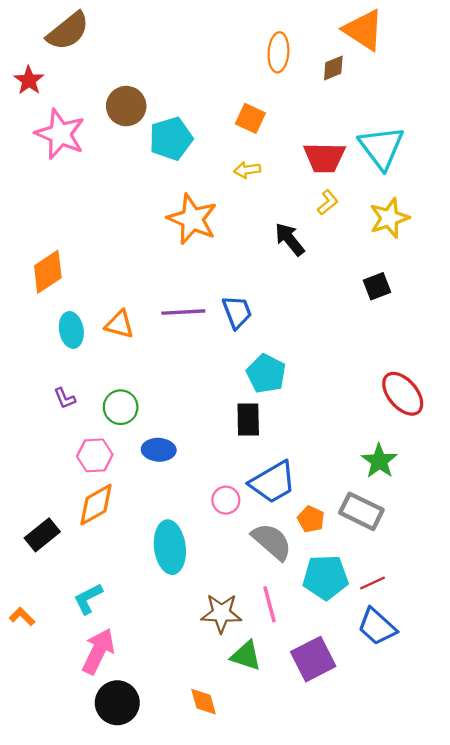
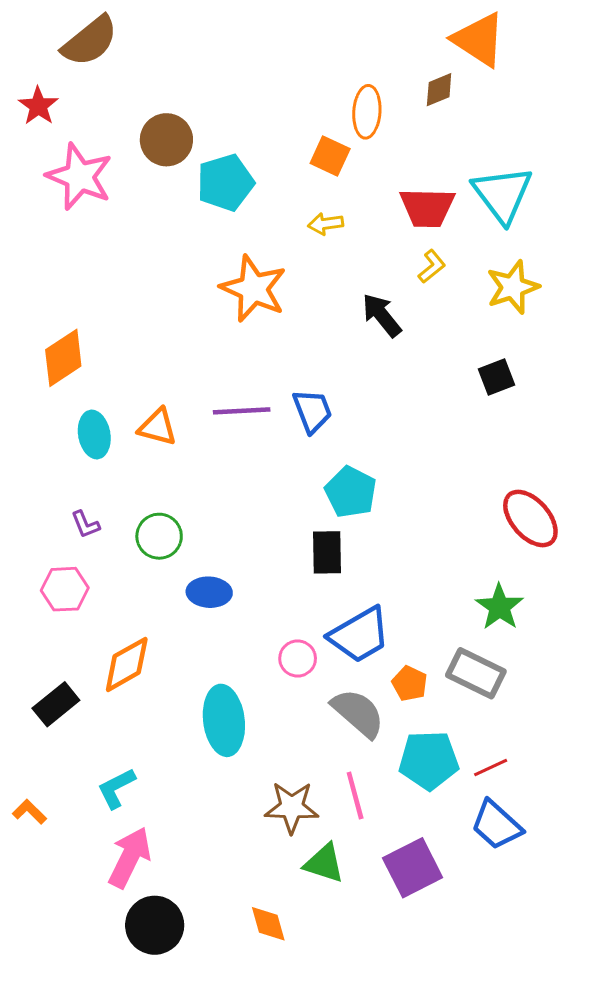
orange ellipse: (278, 52) -> (367, 112), moved
pink hexagon: (95, 455) -> (65, 589), moved

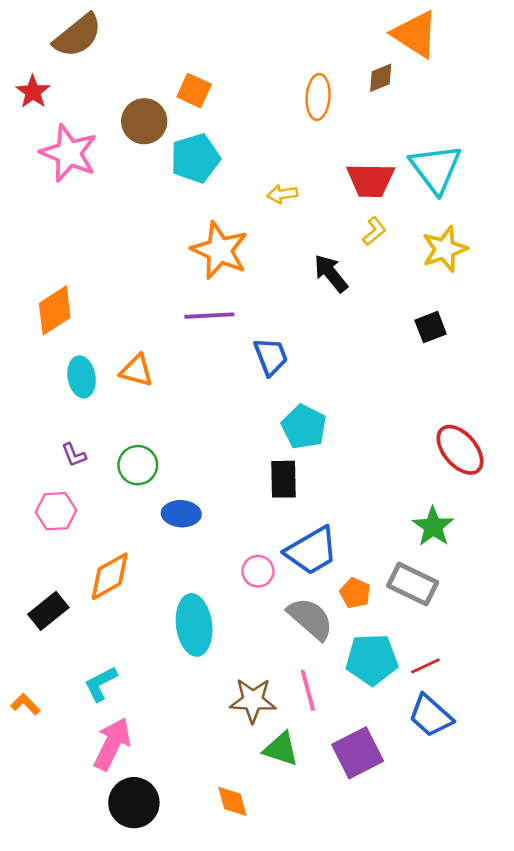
orange square: (330, 156) -> (194, 91), moved
purple line: (242, 411) -> (209, 316), moved

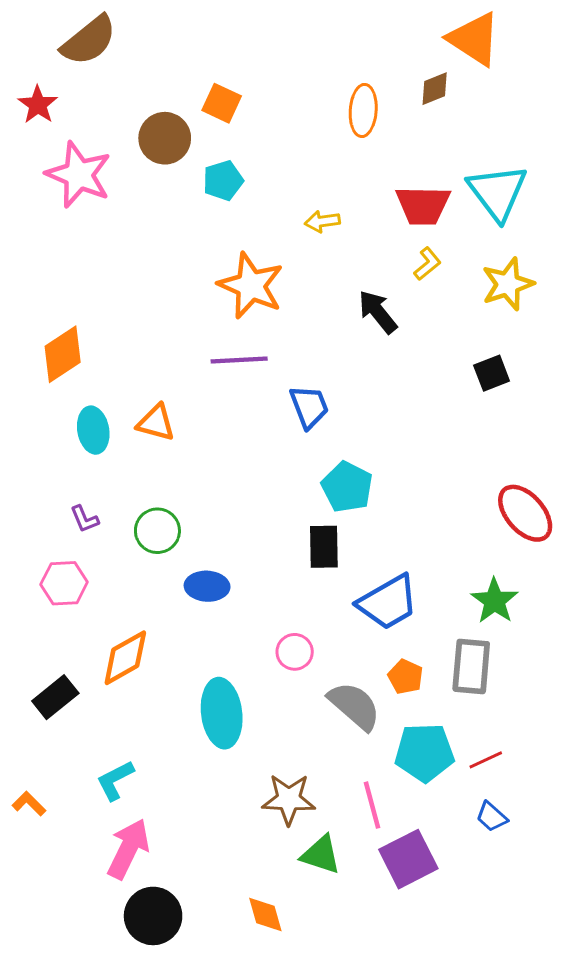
cyan pentagon: (195, 158) -> (223, 181), size x0.7
blue trapezoid: (312, 551) -> (388, 602), moved
gray rectangle: (413, 584) -> (471, 666), turned 69
pink line: (308, 690) -> (372, 805), moved
blue trapezoid: (431, 716) -> (492, 817), size x0.6

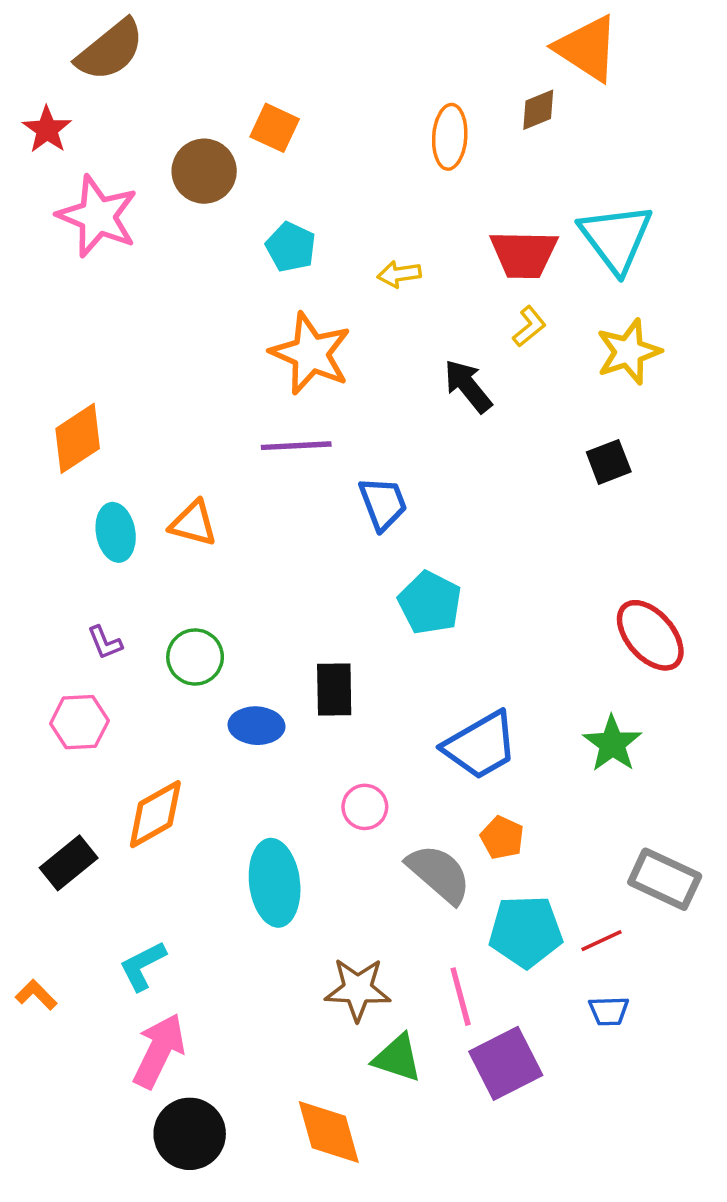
cyan pentagon: (223, 181) -> (291, 247), moved, turned -30
black rectangle: (324, 547) -> (334, 690), moved
gray rectangle: (471, 666) -> (665, 879), moved, turned -70
blue trapezoid: (492, 817) -> (609, 1011), turned -44
orange diamond: (265, 915) -> (329, 1132), size x1.5

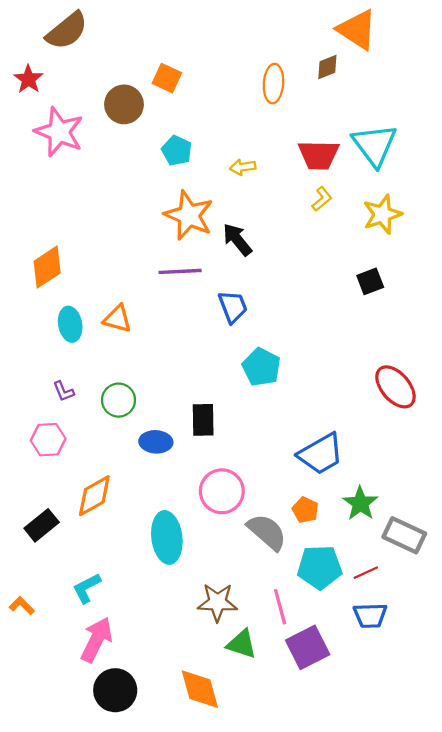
black arrow: (468, 386) -> (237, 240), moved
green star: (612, 744) -> (360, 503), moved
blue trapezoid: (480, 745) -> (321, 454), moved
pink circle: (365, 807) -> (222, 491), size x1.6
blue trapezoid: (609, 1011) -> (370, 615), size x1.4

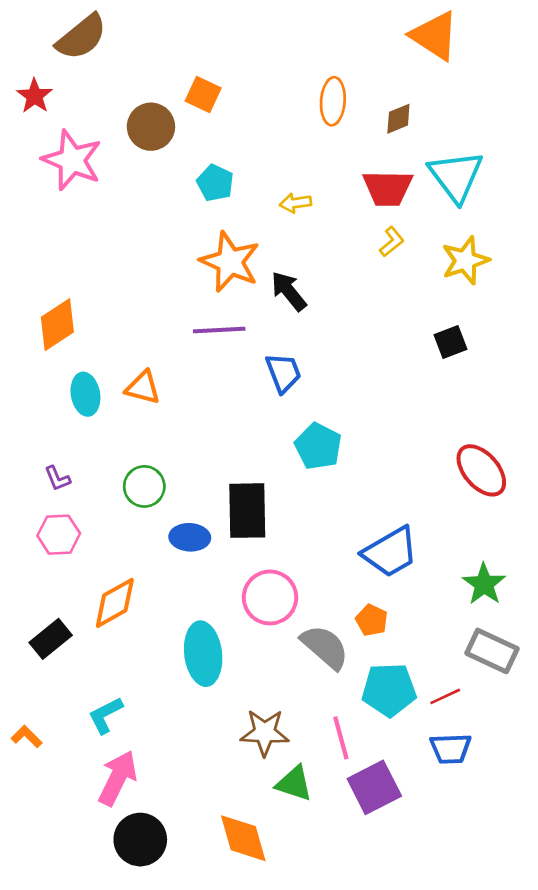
brown diamond: (327, 67) -> (398, 119), moved
purple L-shape: (64, 391) -> (57, 478), moved
black rectangle: (203, 420) -> (247, 511), size x1.4
green star: (360, 503) -> (484, 584), moved

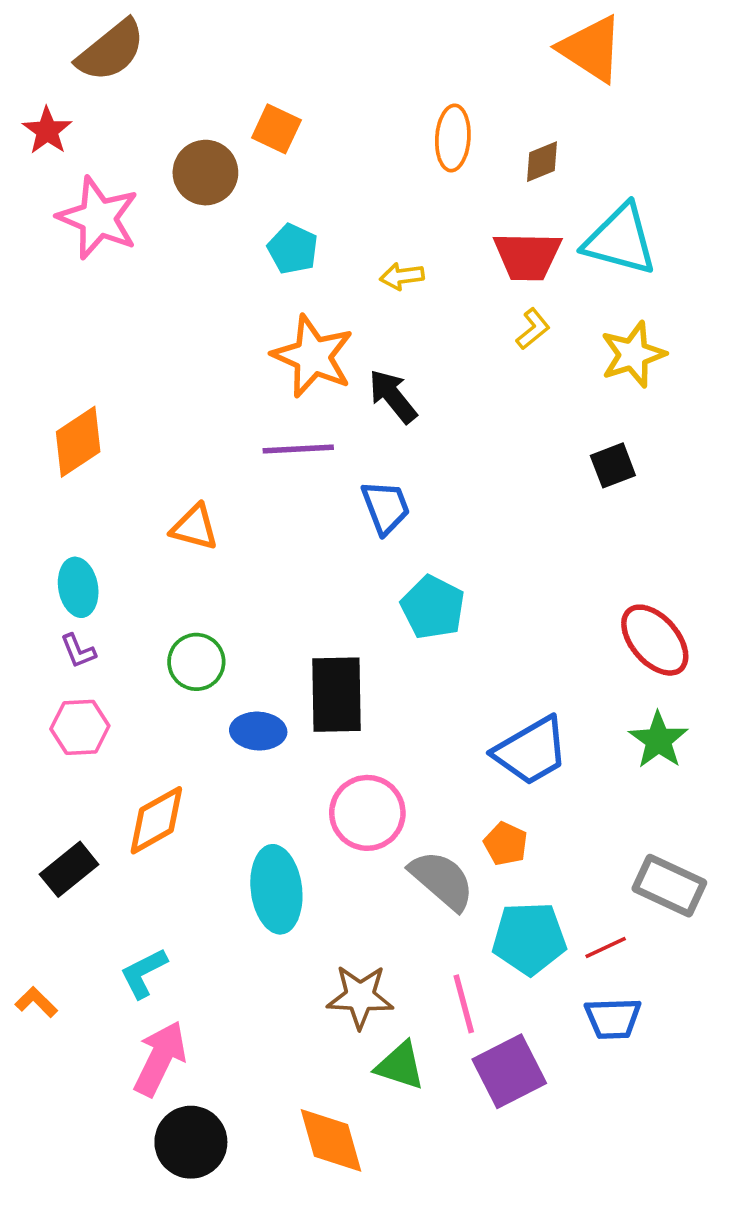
cyan triangle: (456, 176) -> (620, 240), turned -38
cyan ellipse: (85, 394) -> (78, 587), moved
green star: (484, 584) -> (658, 740), moved

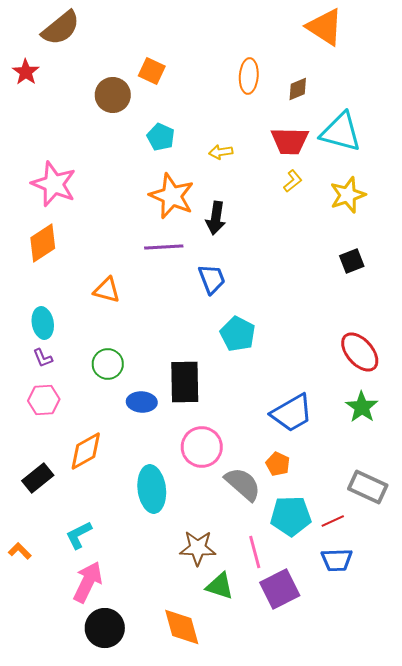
pink star: (98, 218) -> (54, 184), moved
black arrow: (393, 396) -> (216, 218), turned -132
black square: (613, 465) -> (352, 261), moved

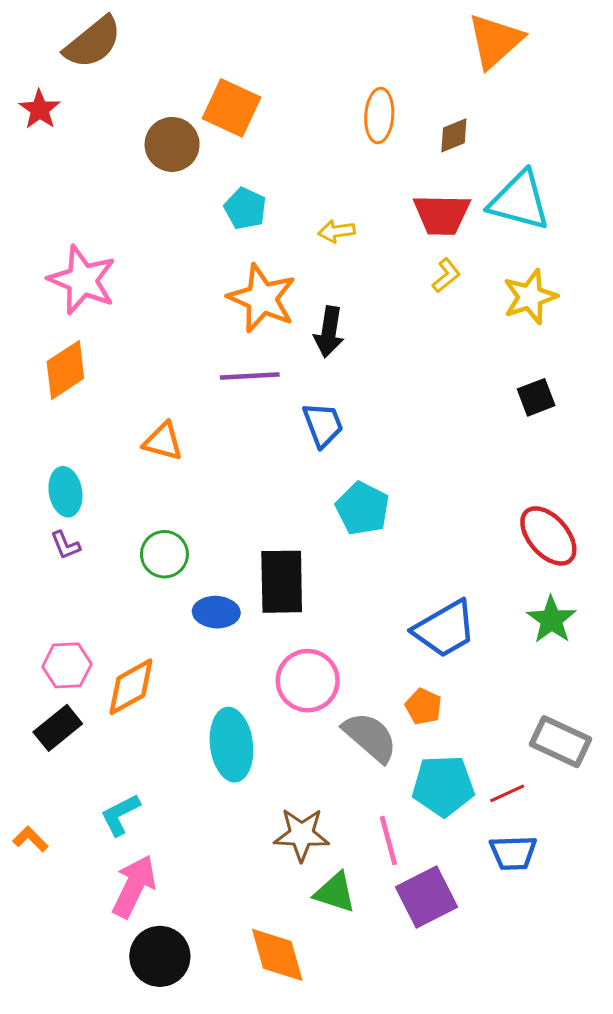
orange triangle: (325, 27) -> (495, 41), turned 45
orange square: (152, 71) -> (231, 108), size x1.4
pink hexagon: (44, 400) -> (67, 665), moved

